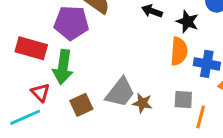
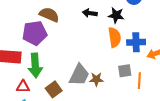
red triangle: (40, 93) -> (23, 87), turned -32

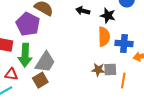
purple pentagon: (35, 33) -> (28, 24), turned 30
gray trapezoid: (79, 75) -> (45, 62), moved
brown star: (96, 79) -> (98, 70), moved

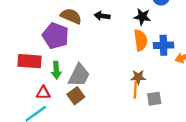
black arrow: (83, 11) -> (102, 16), moved
green arrow: (25, 55) -> (56, 70), size x0.7
gray square: (110, 70) -> (154, 99), moved
orange line: (123, 80) -> (135, 90), moved

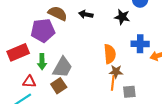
purple pentagon: (56, 36) -> (43, 31), turned -30
orange semicircle: (141, 40) -> (110, 54), moved
red rectangle: (30, 61) -> (18, 52), turned -30

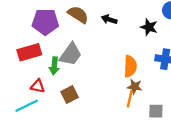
purple pentagon: (43, 31) -> (45, 22), moved
gray trapezoid: (62, 67) -> (70, 54), moved
gray square: (129, 92) -> (156, 111), moved

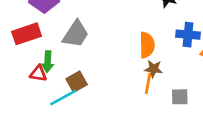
green arrow: (54, 66) -> (48, 62), moved
cyan line: (27, 106) -> (63, 97), moved

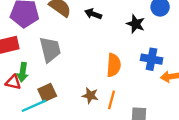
gray trapezoid: (76, 34) -> (50, 50), turned -52
brown star: (153, 69) -> (90, 95), moved

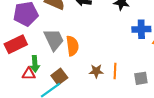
orange semicircle: (114, 65) -> (72, 46), moved

